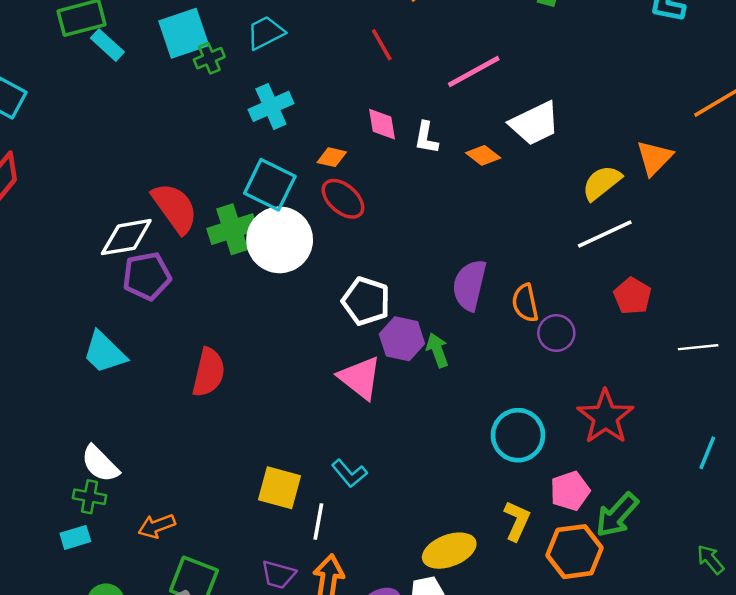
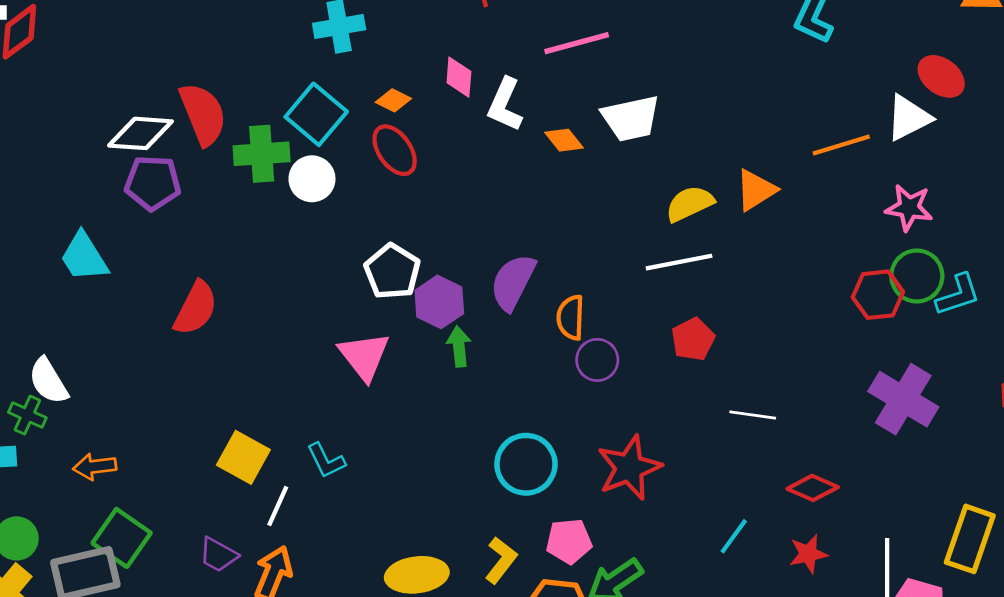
white L-shape: (426, 138) -> (505, 105), size x1.4
white circle: (280, 240) -> (312, 179), size x0.6
purple hexagon: (402, 339) -> (439, 302), moved

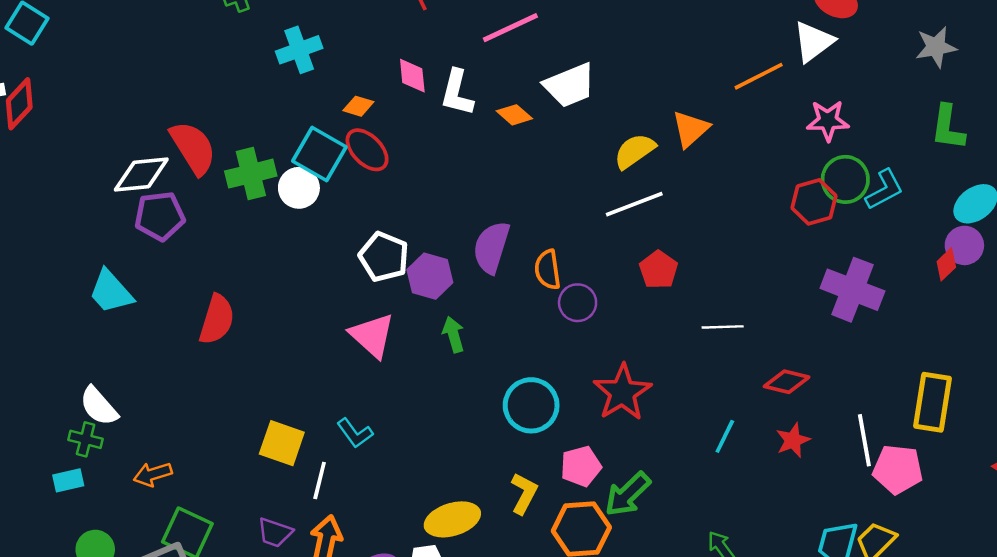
cyan square: (316, 114) -> (319, 154), moved
green arrow: (459, 346) -> (453, 334), moved

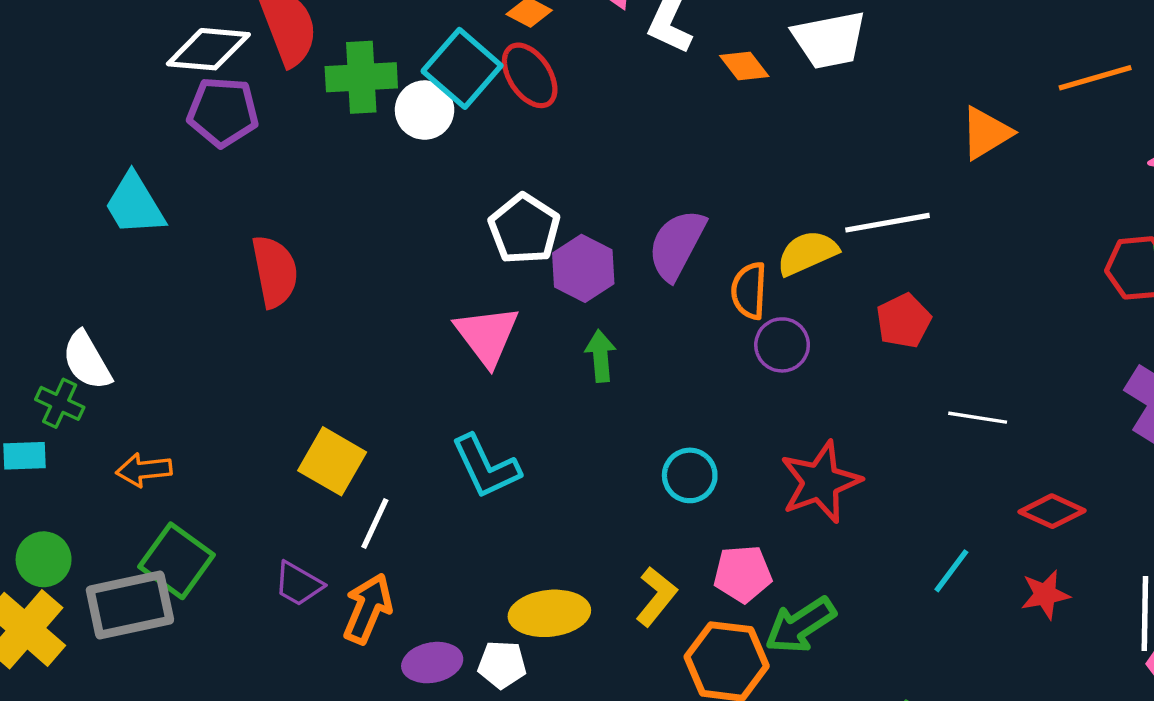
yellow semicircle: (635, 151) -> (807, 253), moved
red semicircle: (217, 319) -> (275, 271), turned -39
cyan circle: (531, 405) -> (690, 475), size x0.7
cyan L-shape: (355, 433) -> (486, 467), moved, size x1.4

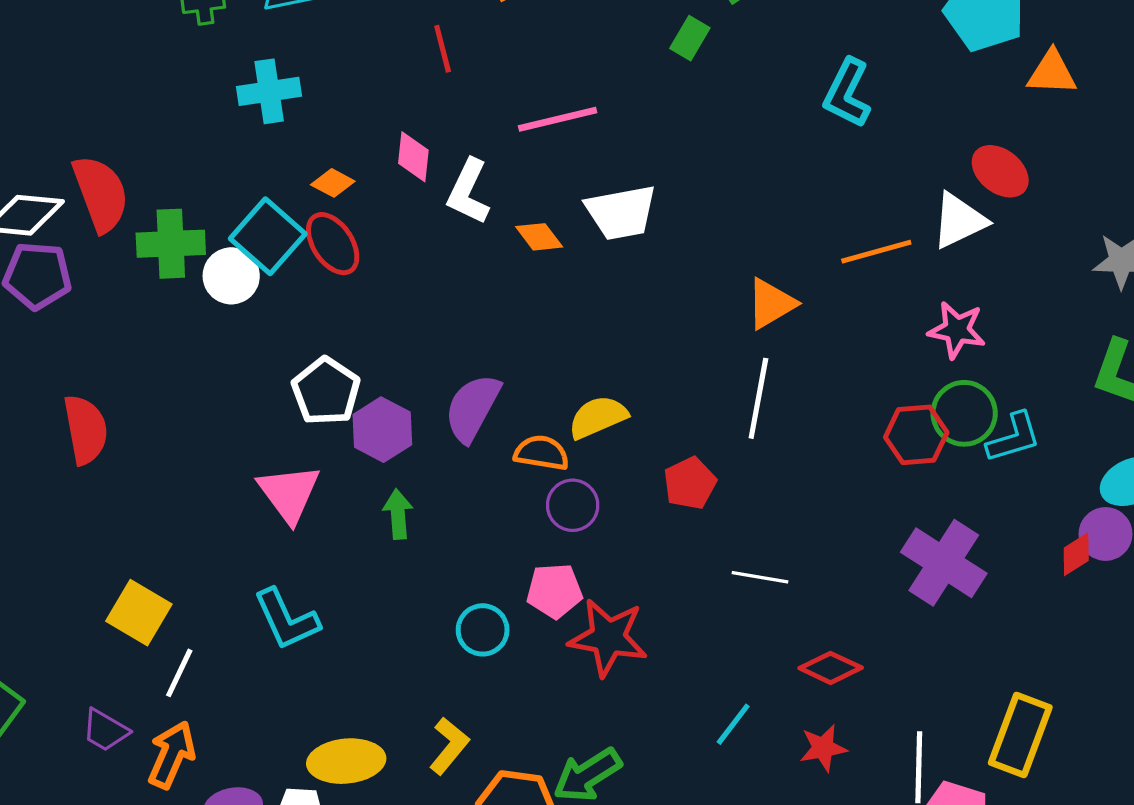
white line: (887, 223) -> (758, 398), moved, turned -70
orange semicircle: (749, 291) -> (542, 453), turned 96
red star: (820, 482) -> (608, 637), turned 30
pink pentagon: (743, 574) -> (554, 591), moved

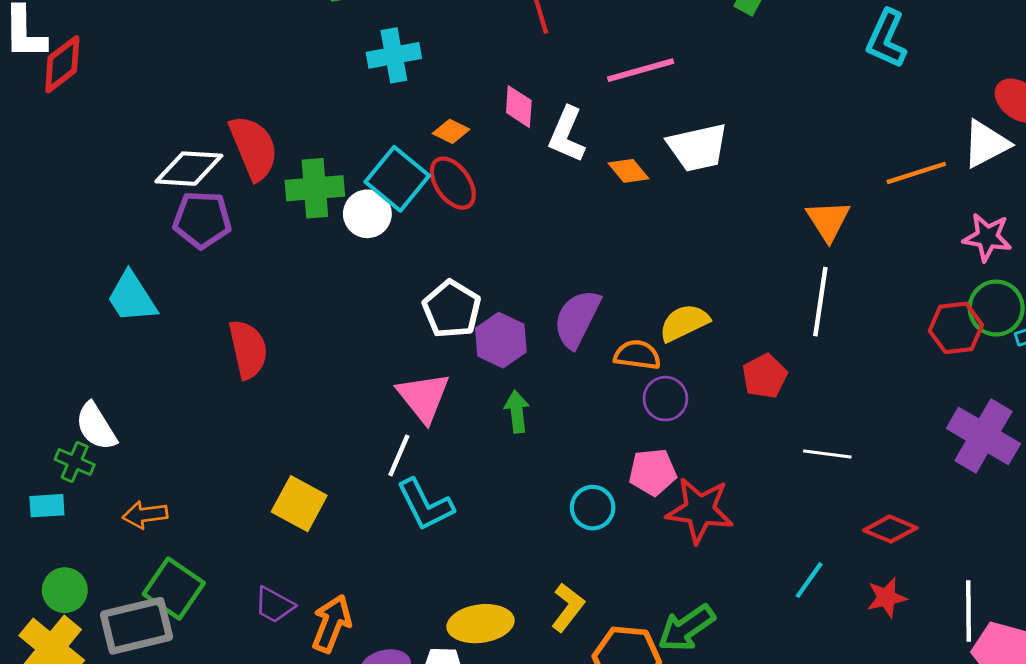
orange triangle: (771, 304) -> (828, 221), turned -30
white line: (179, 673) -> (399, 455), moved

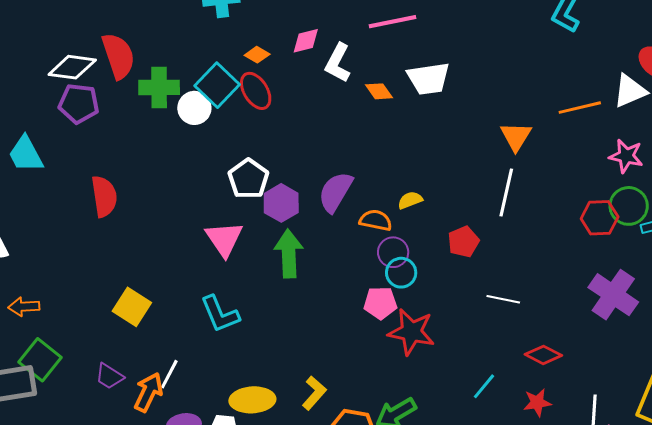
pink diamond: (519, 107) -> (306, 41), turned 68
yellow semicircle: (684, 323) -> (410, 200), size x0.7
green arrow: (517, 412) -> (289, 254), size x1.6
white line: (399, 455) -> (169, 374), moved
cyan circle: (593, 508) -> (401, 273), moved

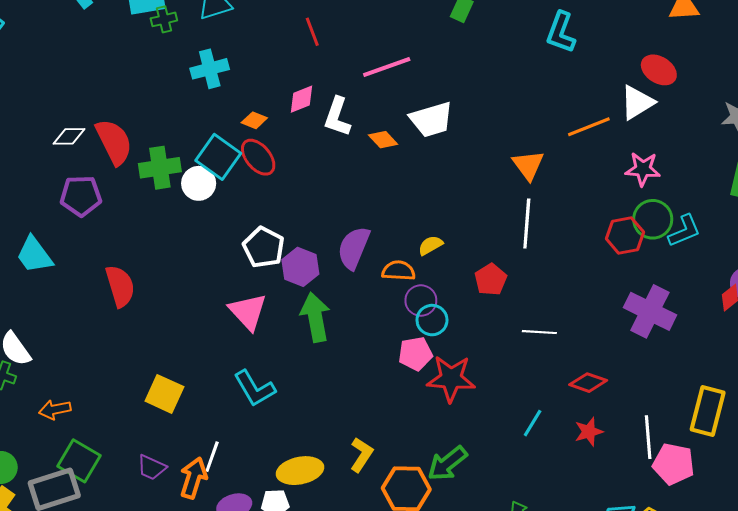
white diamond: (72, 67) -> (69, 136), moved, size x0.7

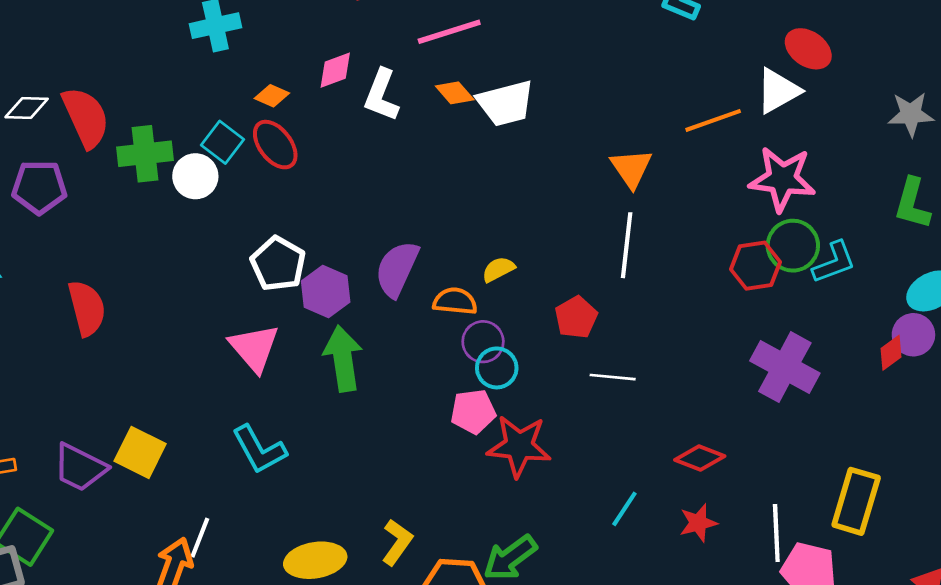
orange diamond: (383, 140) -> (455, 93), moved
cyan square: (218, 157) -> (223, 142), size x0.7
pink star: (643, 169) -> (782, 179), size x1.4
white line: (539, 332) -> (613, 377), moved
purple trapezoid: (152, 467) -> (80, 467), moved, size x1.4

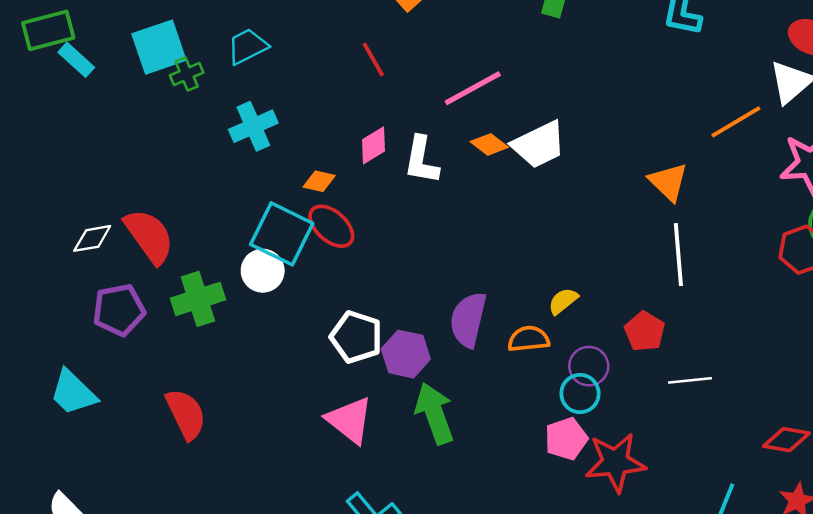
cyan square: (223, 142) -> (282, 234), size x1.6
green cross: (145, 154) -> (198, 299), moved
purple circle: (483, 342) -> (589, 366), moved

